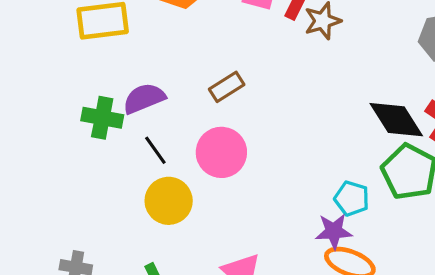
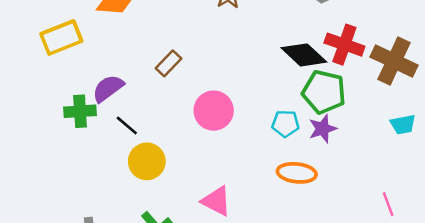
pink circle: (221, 152) -> (214, 111), moved
purple star: (334, 231) -> (323, 129), moved

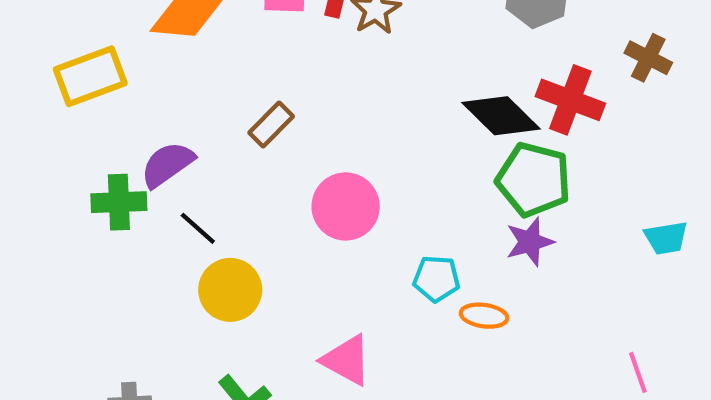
brown cross: (394, 61) -> (648, 58), moved, size x0.6
cyan pentagon: (286, 124) -> (436, 279), moved
orange ellipse: (297, 173) -> (484, 316), size x0.7

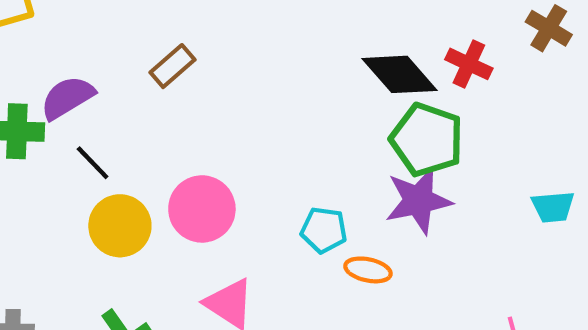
red cross: (570, 100) -> (469, 64), size x0.7
pink circle: (346, 206) -> (202, 209), moved
purple star: (530, 242) -> (418, 201), size x1.4

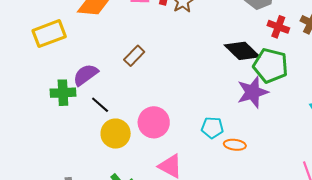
red cross: (469, 64) -> (278, 27), moved
green pentagon: (427, 140) -> (270, 66), moved
purple star: (418, 201) -> (253, 92), moved

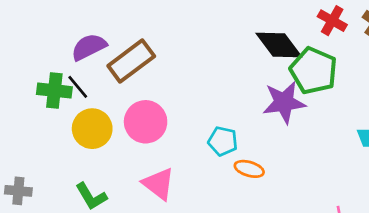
brown rectangle: (134, 56) -> (131, 61), moved, size x1.6
purple semicircle: (86, 75) -> (89, 47), moved
green cross: (63, 93) -> (54, 91), moved

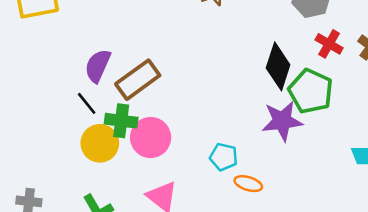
black diamond: (279, 45) -> (278, 66), turned 54
purple semicircle: (89, 47) -> (98, 66), turned -40
green cross: (54, 91) -> (121, 121), moved

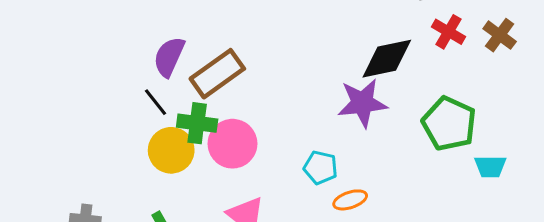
black diamond: (278, 66) -> (387, 59), turned 60
green pentagon: (311, 91) -> (449, 124), moved
purple star: (282, 121) -> (362, 103), moved
orange ellipse: (248, 184) -> (350, 200), turned -36

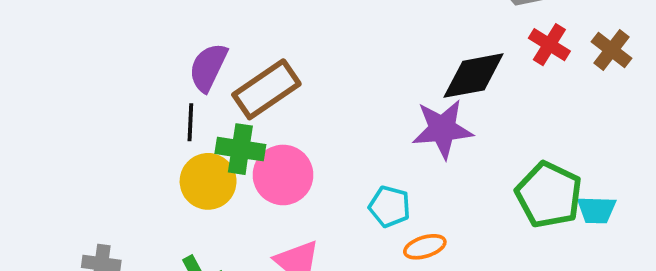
black line: (155, 102) -> (190, 122), turned 40
green pentagon: (449, 124) -> (549, 195), moved

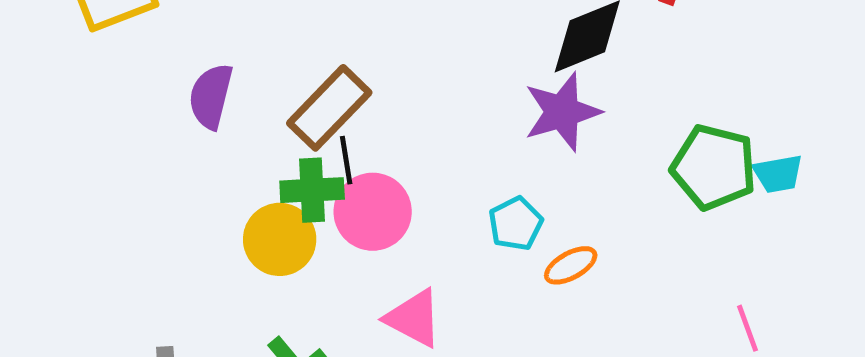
purple semicircle: (208, 67) -> (211, 96), moved
black line: (190, 122) -> (346, 160), moved
cyan pentagon: (390, 207) -> (516, 224), turned -30

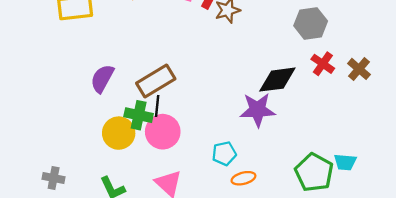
purple semicircle: (211, 96) -> (102, 79), moved
green pentagon: (714, 167) -> (314, 172), moved

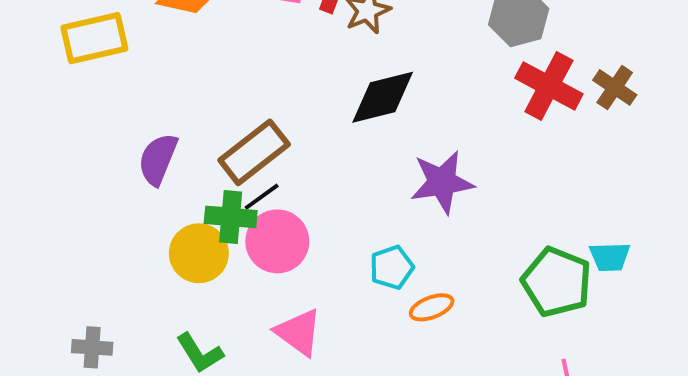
red cross: (323, 64) -> (549, 86), size x1.5
black diamond: (277, 80) -> (383, 97), moved
black line: (157, 106) -> (262, 197), turned 55

